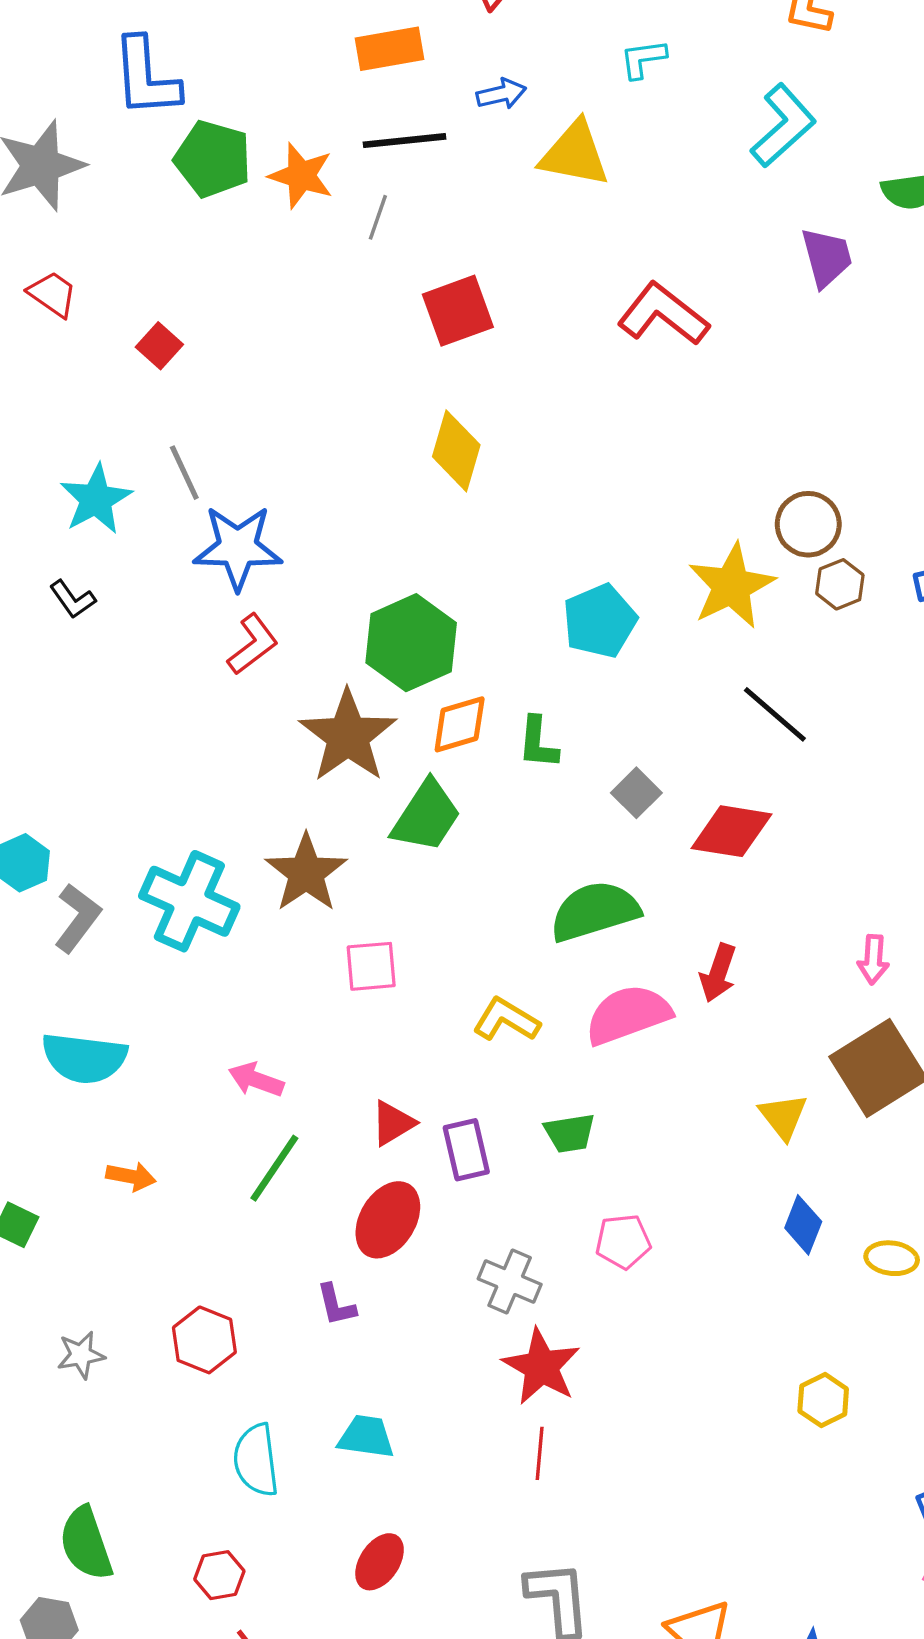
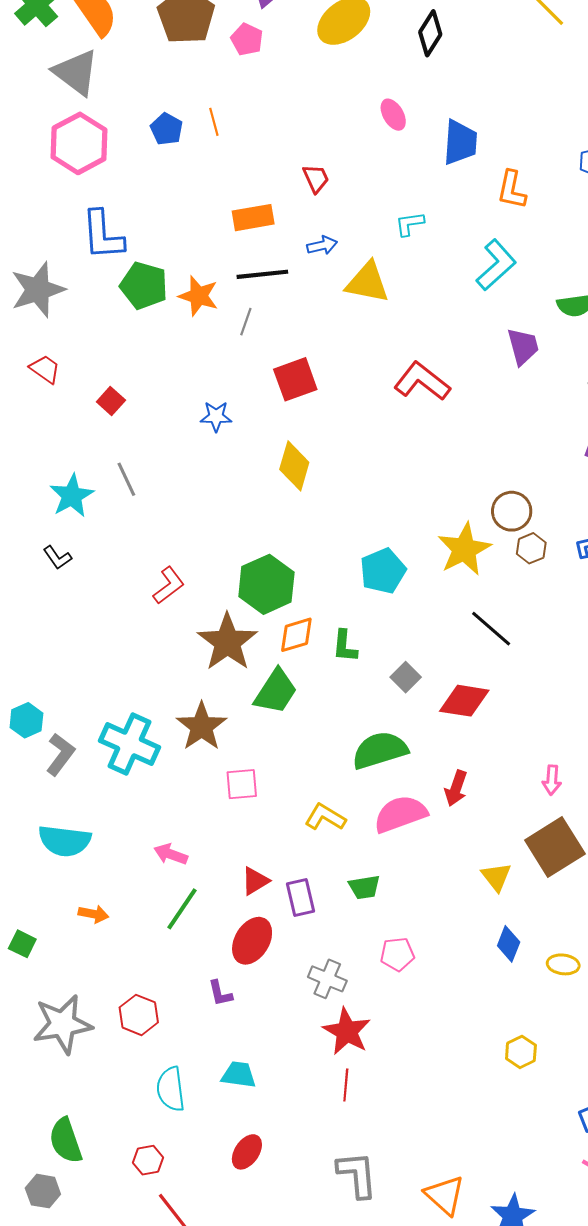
blue star: (238, 548) -> (216, 416), moved, size x0.6
gray star: (81, 1355) -> (63, 1024), size x2.0

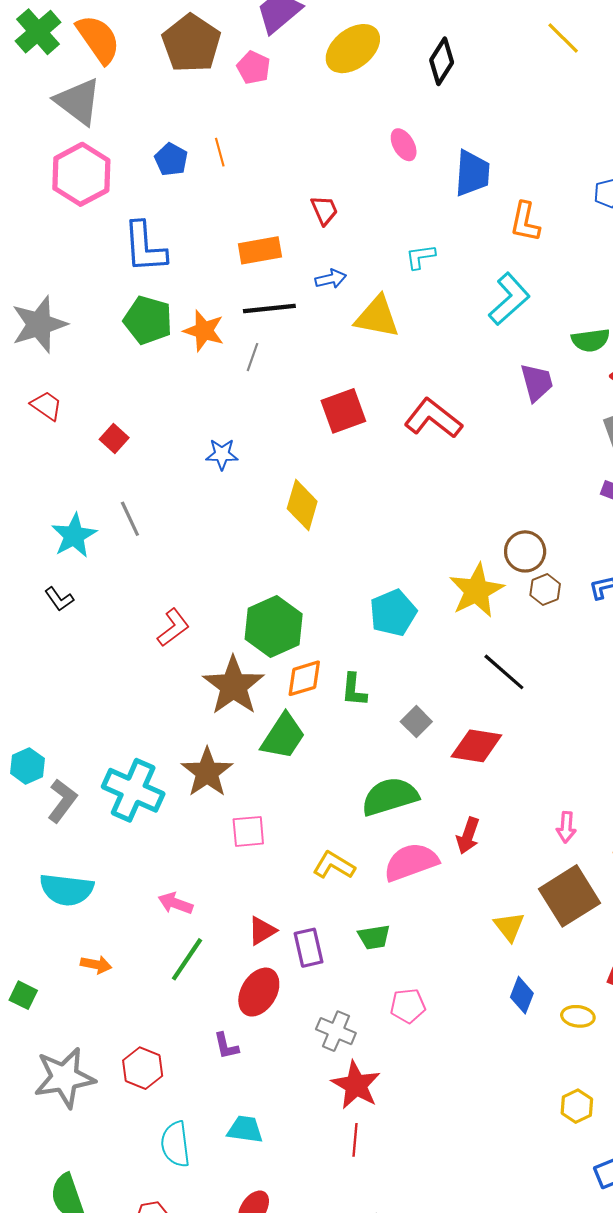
blue L-shape: (103, 235) -> (145, 247), moved
red square: (295, 379) -> (343, 411), moved
yellow hexagon: (521, 1052) -> (577, 1106), moved

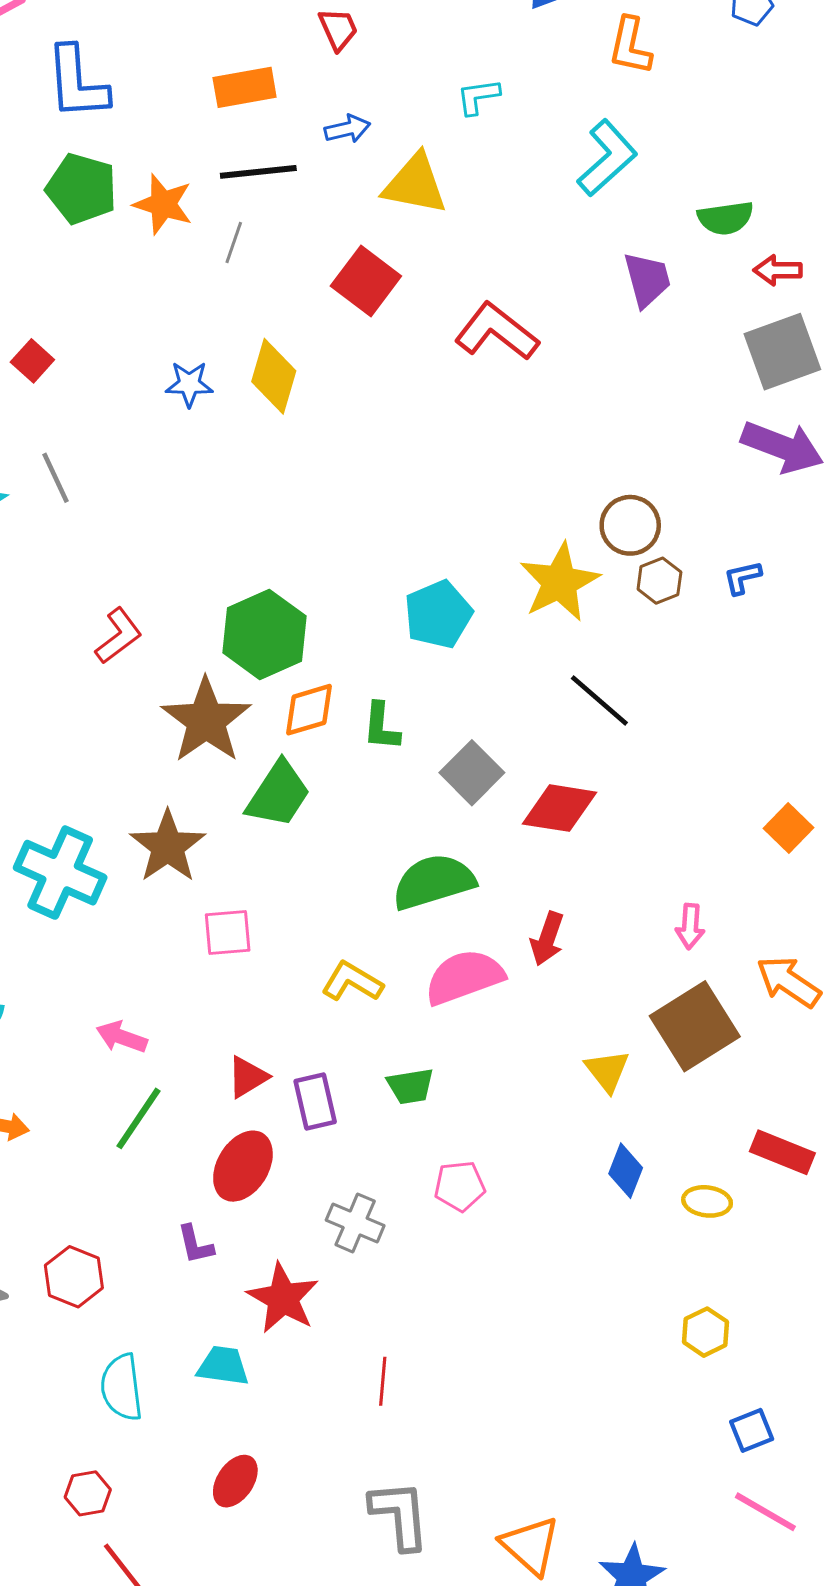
red square: (343, 411) -> (366, 281), moved, turned -33
yellow diamond: (302, 505) -> (274, 376), moved
gray square: (416, 722) -> (472, 773), size x1.4
red star: (356, 1085) -> (283, 1298), moved

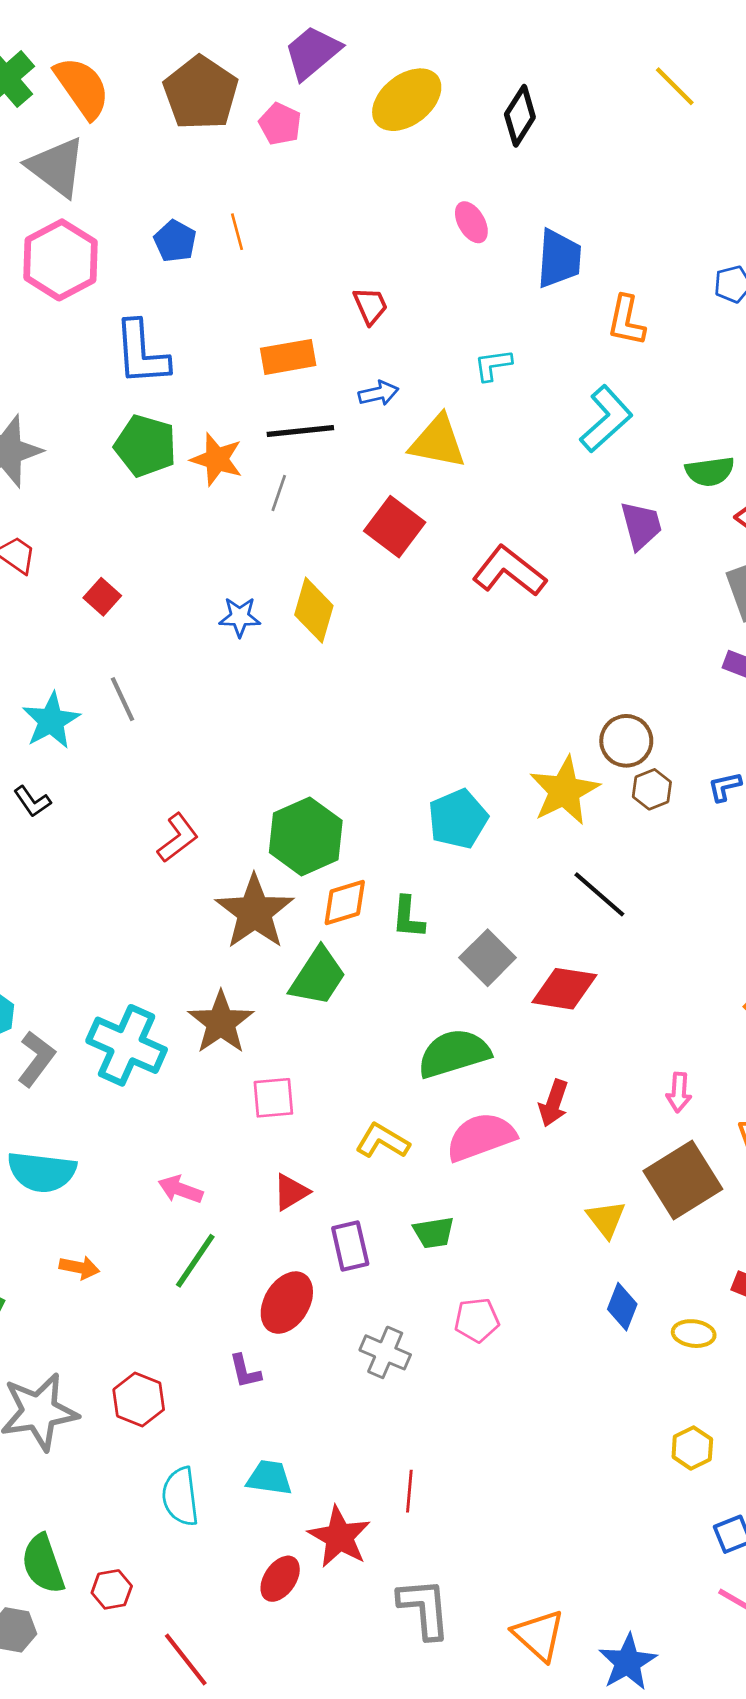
red triangle: (248, 1077) -> (291, 1192), moved
red star: (283, 1298) -> (339, 1537), moved
red hexagon: (88, 1493) -> (112, 1589), moved

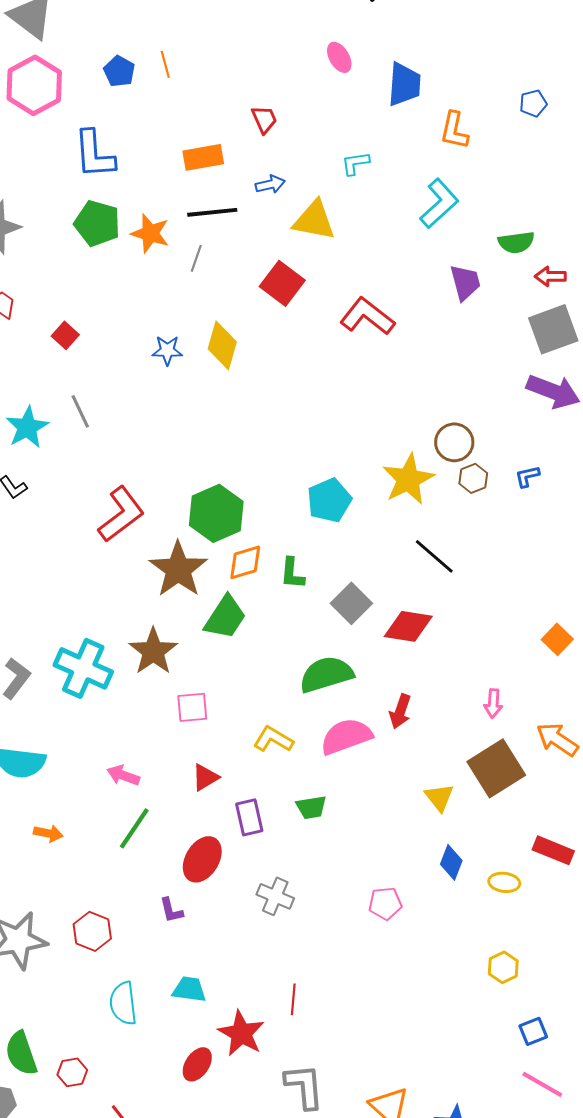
red L-shape: (178, 838) -> (121, 514), size x1.5
pink pentagon: (477, 1320) -> (385, 903), moved

